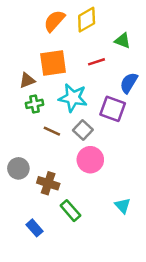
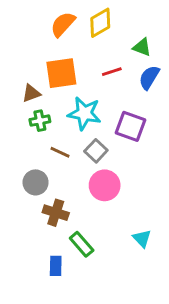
blue semicircle: (129, 83) -> (149, 77), moved
gray circle: (18, 168) -> (36, 182), moved
blue rectangle: (35, 228) -> (56, 266), moved, turned 42

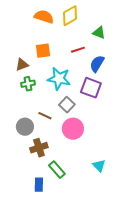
orange semicircle: (63, 24) -> (44, 17), turned 66
orange square: (61, 73) -> (43, 51), size x0.7
blue semicircle: (149, 77) -> (97, 64), moved
brown line: (60, 152) -> (45, 116), moved
brown cross: (56, 213) -> (39, 148), turned -36

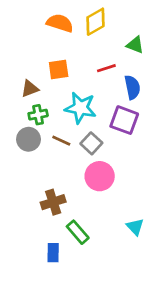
blue semicircle: (97, 64) -> (132, 87), turned 138
brown line: (45, 116) -> (61, 141), moved
gray circle: (25, 127) -> (29, 139), moved

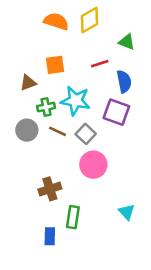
green cross: (38, 115) -> (46, 107), moved
green rectangle: (78, 232) -> (73, 217), turned 50

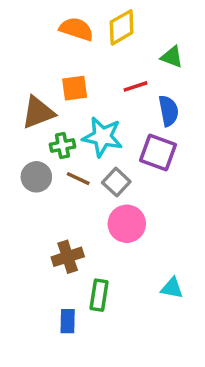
brown triangle: (28, 83) -> (38, 112), size x1.5
cyan triangle: (127, 212) -> (172, 288), turned -36

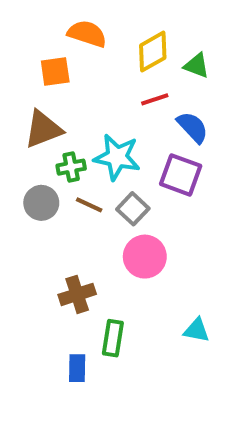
yellow diamond: (122, 27) -> (153, 52), moved
orange square: (75, 88) -> (55, 71), moved
blue semicircle: (169, 111) -> (193, 127), turned -32

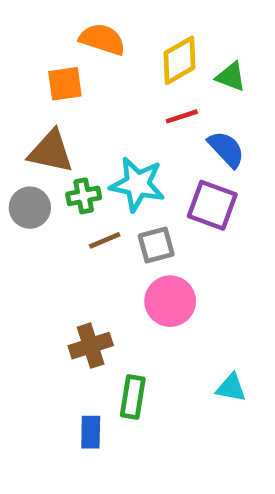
brown triangle: (43, 129) -> (51, 152), turned 33
gray circle: (41, 203) -> (30, 208), moved
brown line: (89, 205) -> (105, 240), turned -48
gray square: (133, 209) -> (156, 245), turned 32

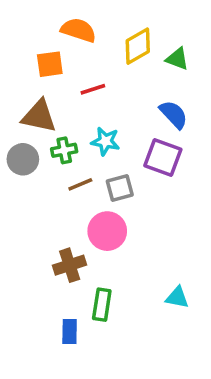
red line: (182, 116) -> (93, 89), moved
cyan star: (137, 184) -> (105, 141), size x0.7
pink circle: (170, 301) -> (107, 231), moved

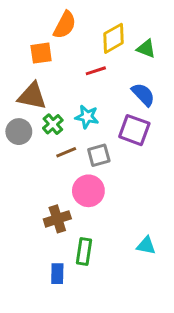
orange semicircle: (79, 30) -> (65, 25), turned 100
red line: (93, 89) -> (96, 71), moved
green cross: (64, 150) -> (53, 124), turned -30

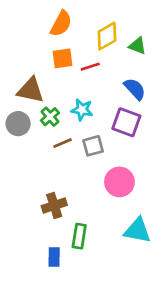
orange square: (41, 53) -> (62, 58), moved
pink circle: (88, 191) -> (119, 182), moved
cyan triangle: (146, 246) -> (138, 231), size x1.5

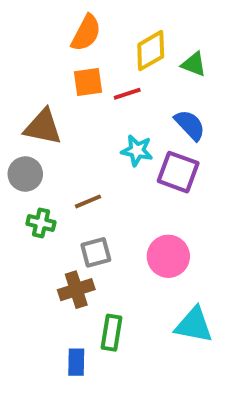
cyan star: (82, 110) -> (137, 150), moved
green cross: (50, 117) -> (41, 223), moved, turned -36
gray square: (93, 146) -> (96, 252), moved

